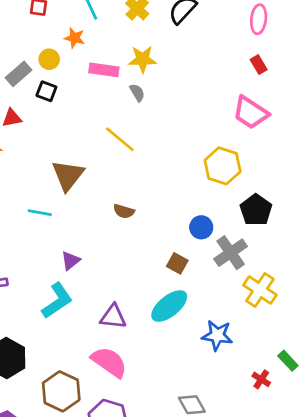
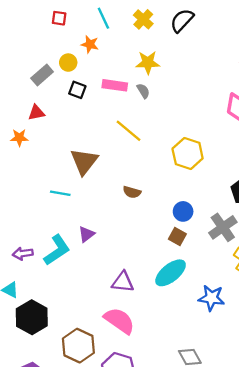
pink rectangle: (104, 70) -> (115, 85), moved
black square: (46, 91) -> (77, 90), moved
yellow hexagon: (223, 166) -> (188, 153), moved
blue circle: (201, 227) -> (183, 211), moved
cyan L-shape: (57, 301) -> (57, 250), moved

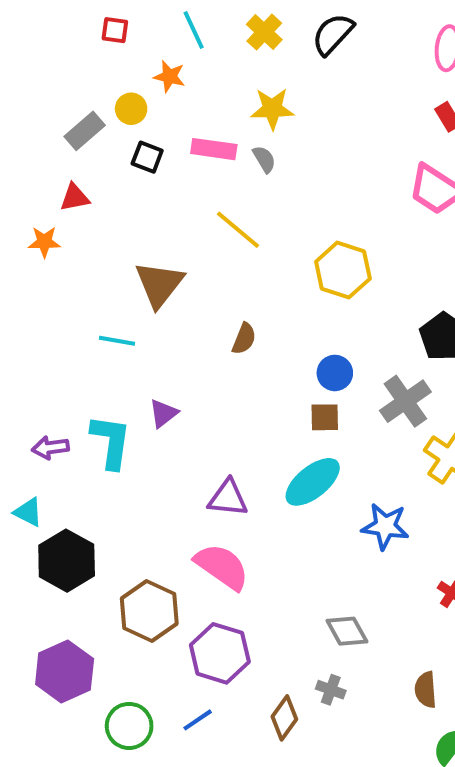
brown semicircle: (132, 192) -> (244, 339), turned -84
brown square: (177, 236) -> (325, 417), turned -30
cyan L-shape: (57, 250) -> (111, 442), turned -48

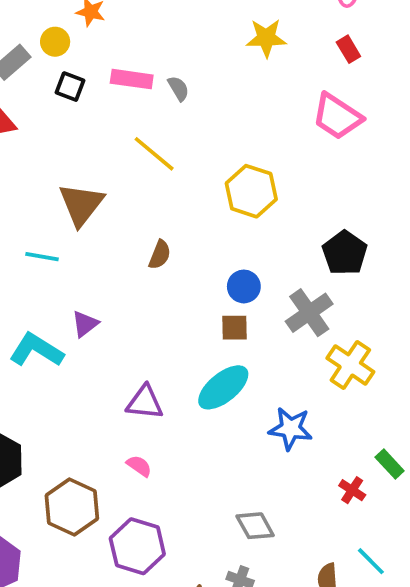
yellow star: (272, 109) -> (266, 38), moved
cyan L-shape: (111, 442) -> (36, 350), turned -66
pink semicircle: (222, 567) -> (139, 466), size x0.5

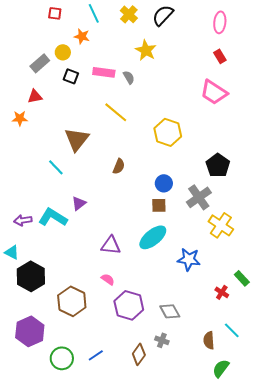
yellow star: (266, 38) -> (146, 50), moved, turned 30
cyan line: (42, 257) -> (56, 167), turned 36
purple hexagon: (137, 546) -> (129, 305), moved

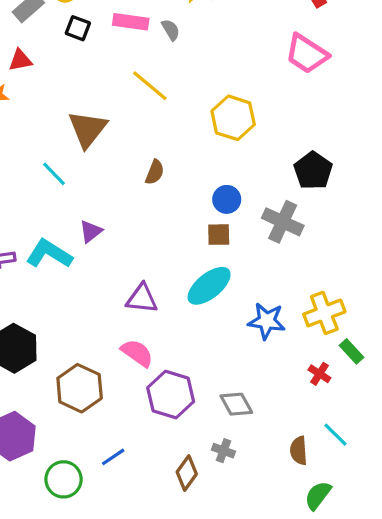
gray cross: (199, 197) -> (283, 222), turned -30
yellow cross: (221, 225) -> (324, 313), moved, turned 35
pink semicircle: (108, 279) -> (137, 353), size x1.5
blue line: (96, 355) -> (113, 457), moved

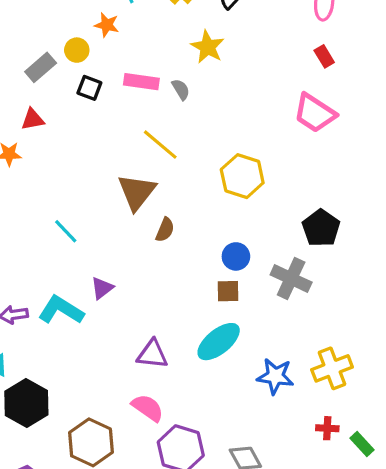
brown triangle: (88, 129) -> (137, 192), moved
green rectangle: (351, 351) -> (362, 444), moved
red cross: (319, 374) -> (327, 428), turned -30

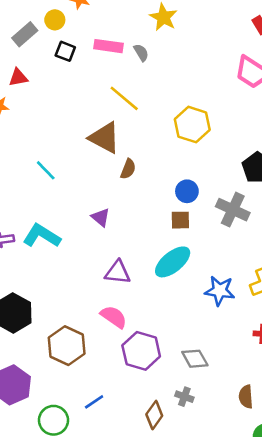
brown triangle: (137, 192) -> (105, 138), turned -40
purple triangle: (102, 288) -> (101, 217), moved, turned -42

